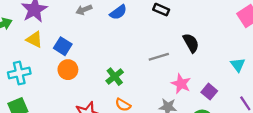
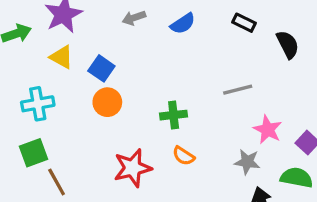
black semicircle: (191, 43) -> (288, 44), moved
green cross: (115, 77) -> (174, 115), turned 30

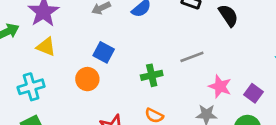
blue square: (101, 68) -> (104, 52), moved
green cross: (174, 115) -> (152, 75), moved

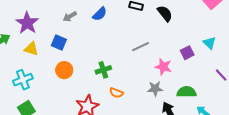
blue square: (104, 52) -> (59, 42), moved
green cross: (152, 75) -> (103, 70), moved
purple square: (253, 93) -> (187, 53), moved, turned 32

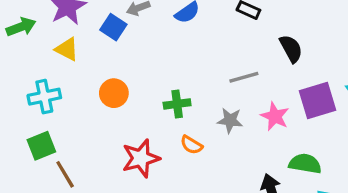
black semicircle: (165, 13) -> (291, 49), moved
blue square: (59, 42) -> (113, 27), moved
purple square: (187, 53) -> (318, 101), size x1.6
gray star: (155, 89) -> (230, 120), moved

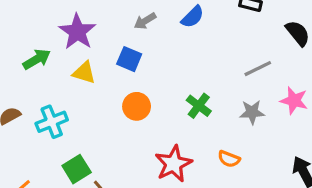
blue square: (113, 27) -> (129, 59), moved
cyan cross: (44, 97) -> (52, 122), moved
green cross: (177, 104) -> (199, 106), turned -35
orange semicircle: (191, 145) -> (229, 159), moved

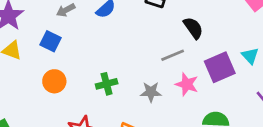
gray line: (258, 69) -> (173, 55), moved
green cross: (199, 106) -> (107, 84), turned 35

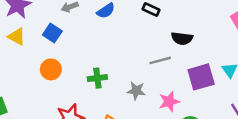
black semicircle: (193, 28) -> (182, 38), turned 125
pink star: (187, 84) -> (169, 102), moved, turned 30

